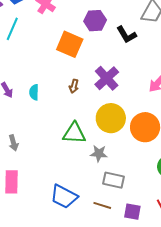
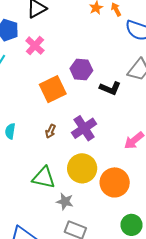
black L-shape: (126, 35) -> (110, 88), turned -45
orange square: (70, 44) -> (53, 89), turned 32

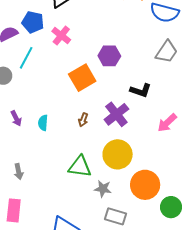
black L-shape: (110, 88) -> (141, 90), moved
orange circle: (115, 182) -> (145, 185), moved

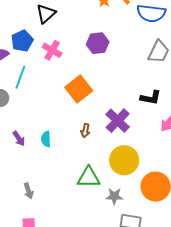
blue pentagon: (33, 22) -> (22, 41), turned -30
purple hexagon: (109, 56) -> (98, 43), moved
black L-shape: (141, 90) -> (151, 98), moved

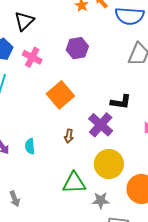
black L-shape: (151, 98) -> (121, 102), moved

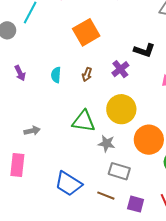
purple cross: (101, 125) -> (120, 69), size x0.7
cyan semicircle: (30, 146) -> (56, 75), moved
gray arrow: (15, 199) -> (32, 131), moved, turned -91

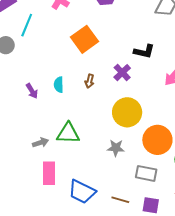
purple arrow: (20, 73) -> (32, 91), moved
green triangle: (84, 121) -> (68, 133), moved
pink rectangle: (17, 165) -> (49, 173), moved
gray rectangle: (119, 171) -> (146, 173), moved

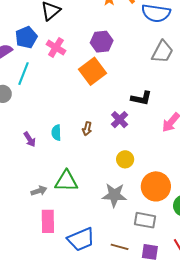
orange square: (84, 39) -> (92, 71), moved
yellow circle: (127, 112) -> (125, 159), size x0.6
gray star: (116, 148) -> (114, 195), size x1.4
blue trapezoid: (82, 192) -> (81, 239), turned -48

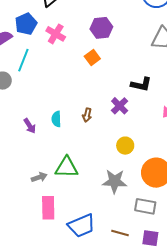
orange square: (92, 71) -> (92, 58), size x0.6

